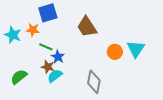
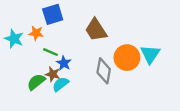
orange circle: (115, 52) -> (127, 58), size x1.5
green semicircle: (19, 77) -> (36, 82), moved
gray diamond: (94, 82) -> (104, 71), moved

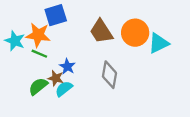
orange star: (36, 33) -> (38, 35), size x1.5
green line: (51, 52) -> (39, 54), moved
cyan triangle: (150, 54) -> (158, 43), moved, turned 30
orange circle: (127, 58) -> (135, 33), moved

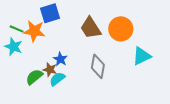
cyan star: (15, 41) -> (13, 47), moved
cyan triangle: (158, 43) -> (142, 56), moved
green line: (39, 54) -> (17, 29), moved

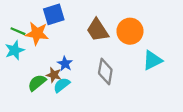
cyan star: (13, 47) -> (15, 50), turned 30

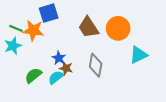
brown star: (54, 75) -> (66, 68), moved

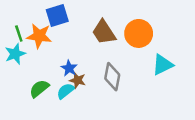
green line: (16, 28) -> (19, 33), turned 48

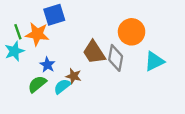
brown trapezoid: (104, 32) -> (94, 52), moved
blue star: (69, 68) -> (47, 65), moved
gray diamond: (112, 77) -> (116, 58), moved

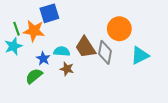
cyan semicircle: (62, 86) -> (62, 51), moved, turned 42

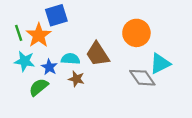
orange star: (34, 31) -> (39, 35), turned 30
cyan star: (13, 46) -> (25, 61), moved, turned 30
gray diamond: (105, 52) -> (142, 78), moved, turned -45

